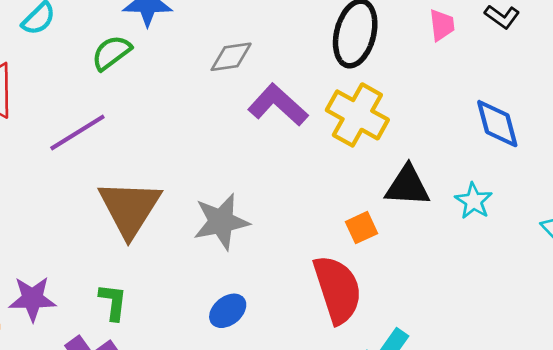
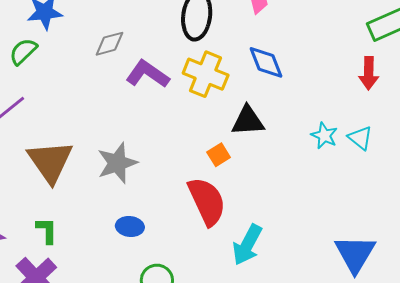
blue diamond: (497, 124) -> (266, 62), moved
cyan star: (474, 201) -> (324, 136), moved
blue ellipse: (228, 311) -> (130, 226), turned 52

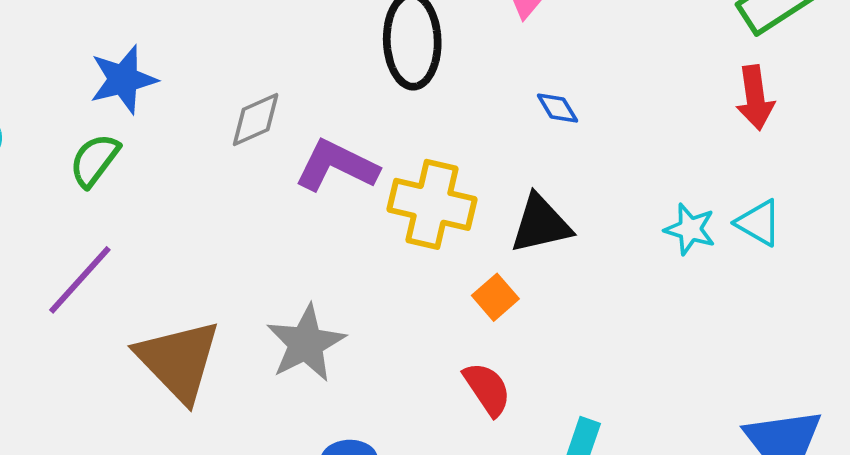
blue diamond: (266, 62) -> (557, 108), size x0.6
yellow cross: (206, 74) -> (432, 204), moved
red semicircle: (207, 201) -> (487, 389), size x0.6

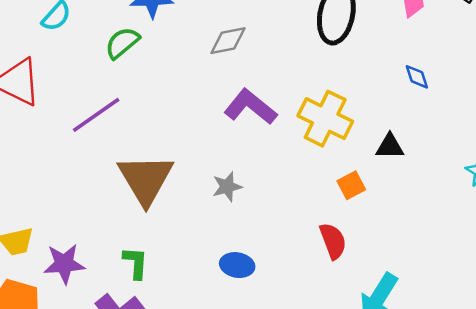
purple L-shape: (337, 166) -> (250, 107), moved
black triangle: (541, 224) -> (390, 146), size x0.7
gray star: (306, 343) -> (227, 187), size x0.6

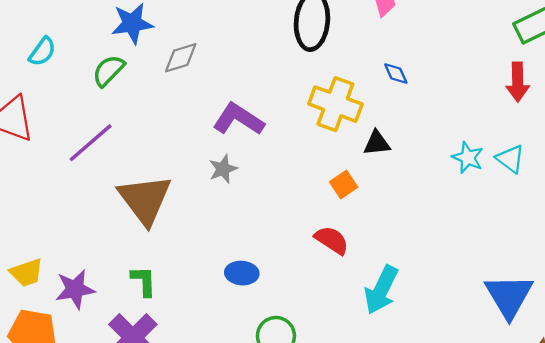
gray diamond: (228, 41) -> (181, 58), moved
yellow cross: (325, 119) -> (335, 104), moved
gray star: (227, 187) -> (223, 169), moved
red semicircle: (333, 241) -> (332, 240), turned -30

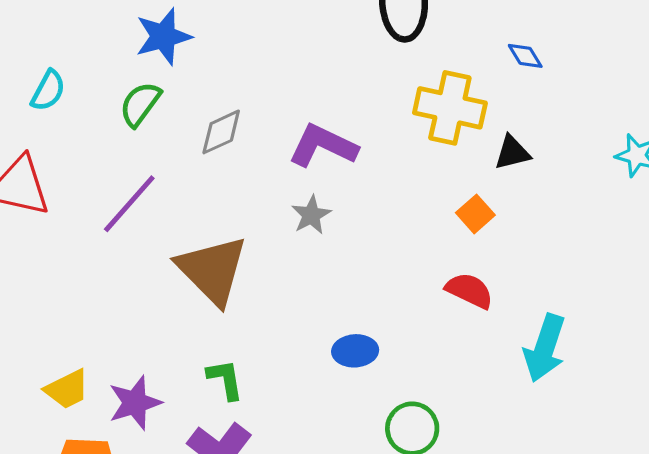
gray diamond: (181, 58) -> (221, 132), moved

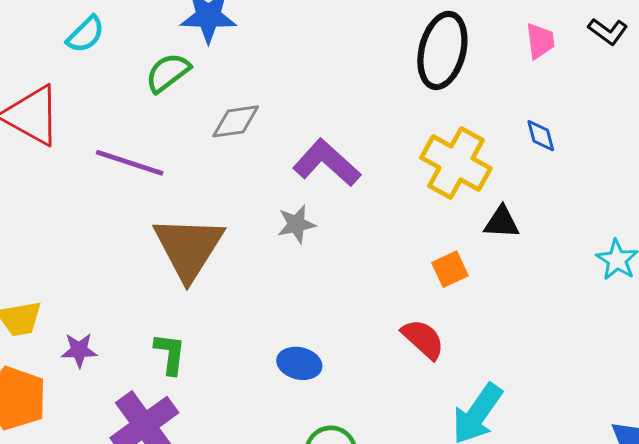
purple line: (129, 204) -> (130, 163), turned 50
purple star: (135, 403) -> (79, 350), size x0.7

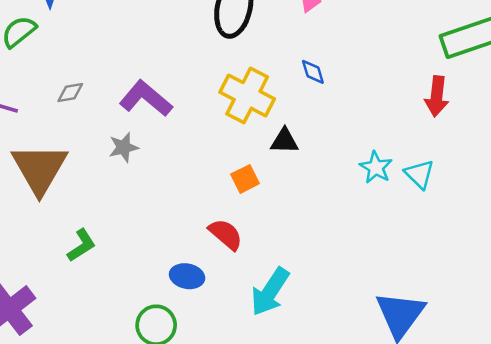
gray diamond: (236, 121) -> (70, 92), moved, size x0.7
green L-shape: (170, 354) -> (81, 245), moved, turned 52
blue ellipse: (299, 363) -> (187, 276), moved

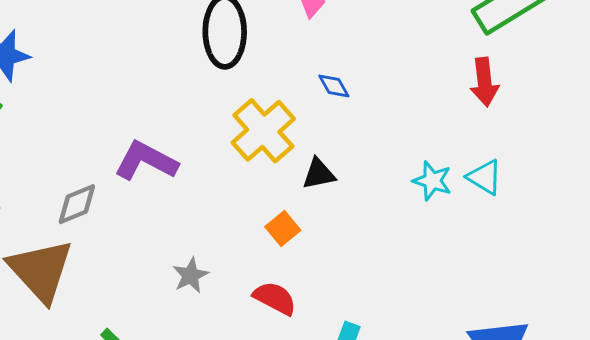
gray diamond: (70, 92) -> (77, 204), moved, size x1.4
yellow cross: (247, 95) -> (263, 131), turned 34
gray star: (123, 147) -> (191, 275), moved

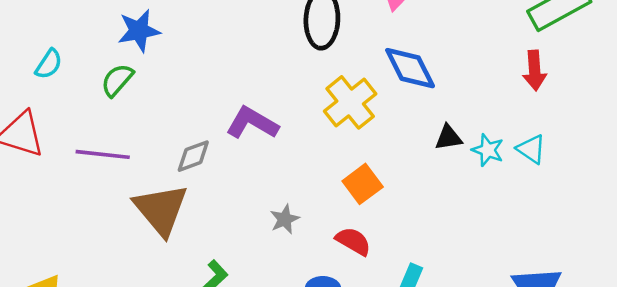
blue diamond: (334, 86) -> (410, 68), size x2.0
black triangle: (319, 174) -> (448, 138), moved
orange square: (283, 229) -> (363, 184), size x1.4

